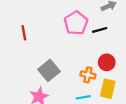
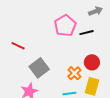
red line: (24, 33) -> (18, 46), moved, turned -56
orange cross: (88, 75) -> (74, 73), turned 32

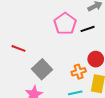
orange cross: (74, 73) -> (79, 72), turned 32

